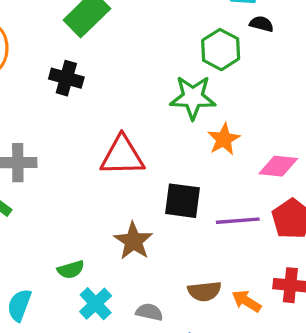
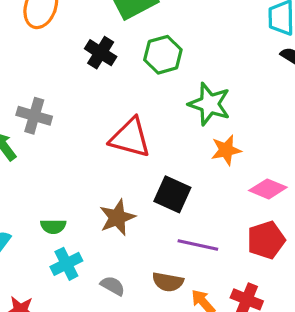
green hexagon: (221, 50) -> (163, 55), moved
purple line: (238, 221) -> (198, 245), moved

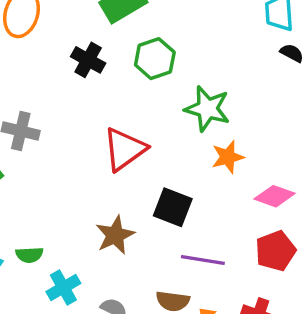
red triangle: (130, 138) -> (124, 149), turned -48
green semicircle: (53, 226) -> (29, 255), moved

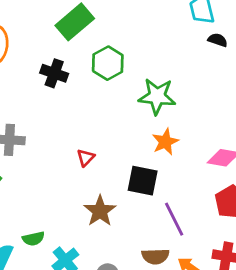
red triangle: (124, 149) -> (86, 158), moved, size x0.5
orange star: (228, 157) -> (165, 142), moved
purple line: (203, 260) -> (174, 219), turned 64

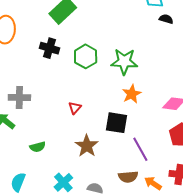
green hexagon: (108, 63) -> (86, 56), moved
green semicircle: (33, 239) -> (38, 147), moved

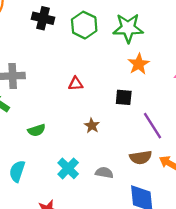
red triangle: (75, 108) -> (76, 84), turned 48
black square: (117, 123) -> (124, 97), size x0.7
brown star: (87, 146) -> (92, 126), size x0.6

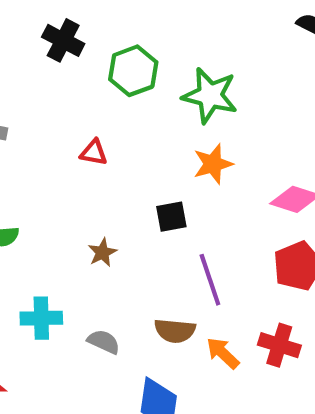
red triangle: (76, 84) -> (94, 153), moved
black square: (124, 97) -> (171, 217), turned -30
cyan cross: (68, 168) -> (41, 318), turned 30

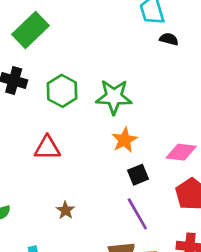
red triangle: (94, 153) -> (47, 148), size x1.5
black square: (171, 217) -> (138, 175), moved

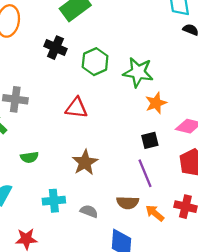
orange star: (124, 140) -> (156, 103), moved
brown star: (66, 210) -> (85, 162), size x1.6

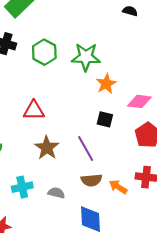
red triangle: (76, 108) -> (34, 110), moved
black square: (150, 140) -> (105, 119), turned 35
purple line: (145, 173) -> (86, 149), moved

